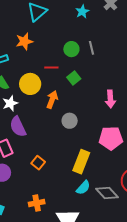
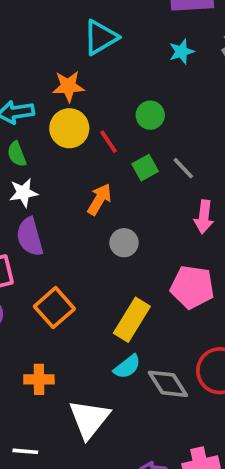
gray line: (91, 48) -> (183, 168), moved, turned -40
red line: (51, 67) -> (109, 142), turned 48
yellow circle: (30, 84) -> (69, 128), moved
orange square: (38, 163) -> (54, 308), size x1.5

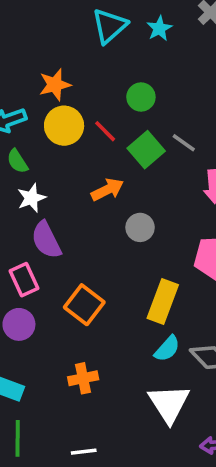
cyan triangle: (101, 37) -> (109, 26), moved
green square: (145, 168) -> (146, 150), size x1.4
orange arrow: (99, 199) -> (107, 190), turned 44
white triangle: (89, 419) -> (169, 403), moved

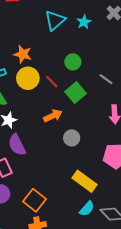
orange star: (55, 85) -> (23, 54), turned 30
gray line: (184, 143) -> (106, 79), moved
yellow rectangle: (163, 302) -> (85, 181), turned -75
orange square: (84, 305) -> (35, 200), moved

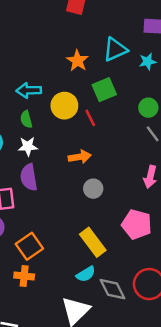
orange star: (23, 54) -> (77, 61), moved
green circle: (73, 62) -> (148, 108), moved
green square: (76, 93) -> (104, 90), moved

